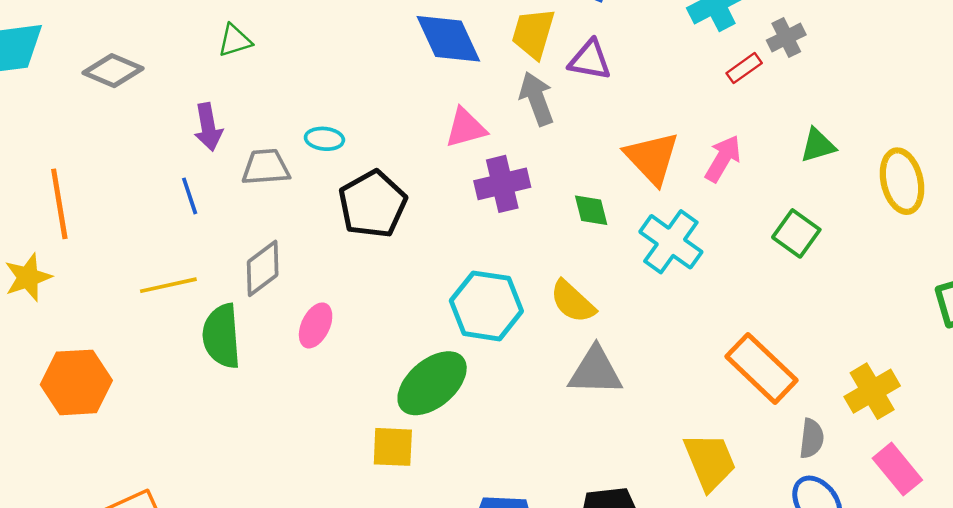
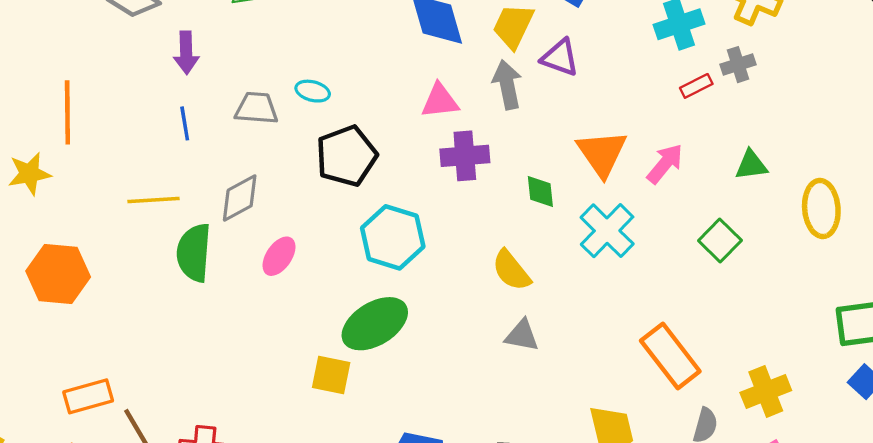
purple arrow: (208, 127) -> (186, 53), moved
cyan hexagon: (486, 306) -> (393, 237), moved
gray triangle: (595, 371) -> (522, 335), size x0.7

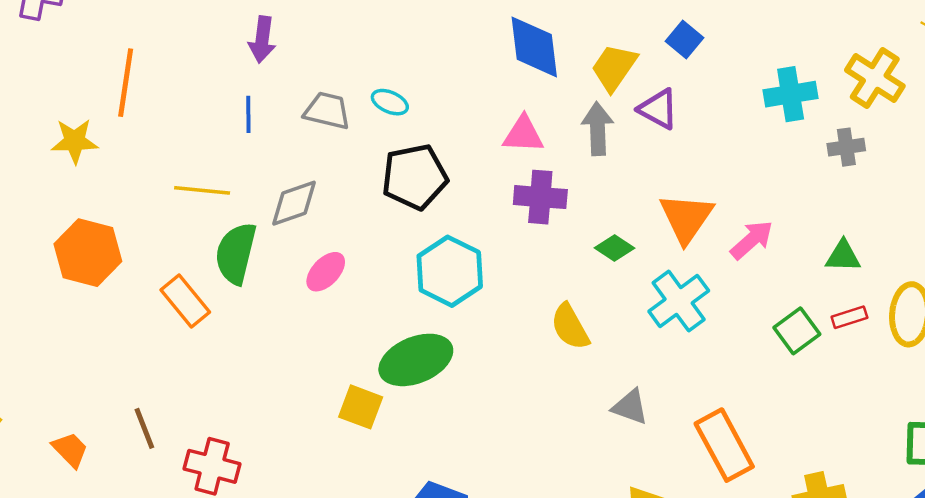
red rectangle: (696, 86) -> (849, 317), moved
green diamond: (540, 192) -> (614, 248), turned -60
gray triangle: (522, 335) -> (630, 407), moved
orange rectangle: (88, 396) -> (185, 301), moved, turned 57

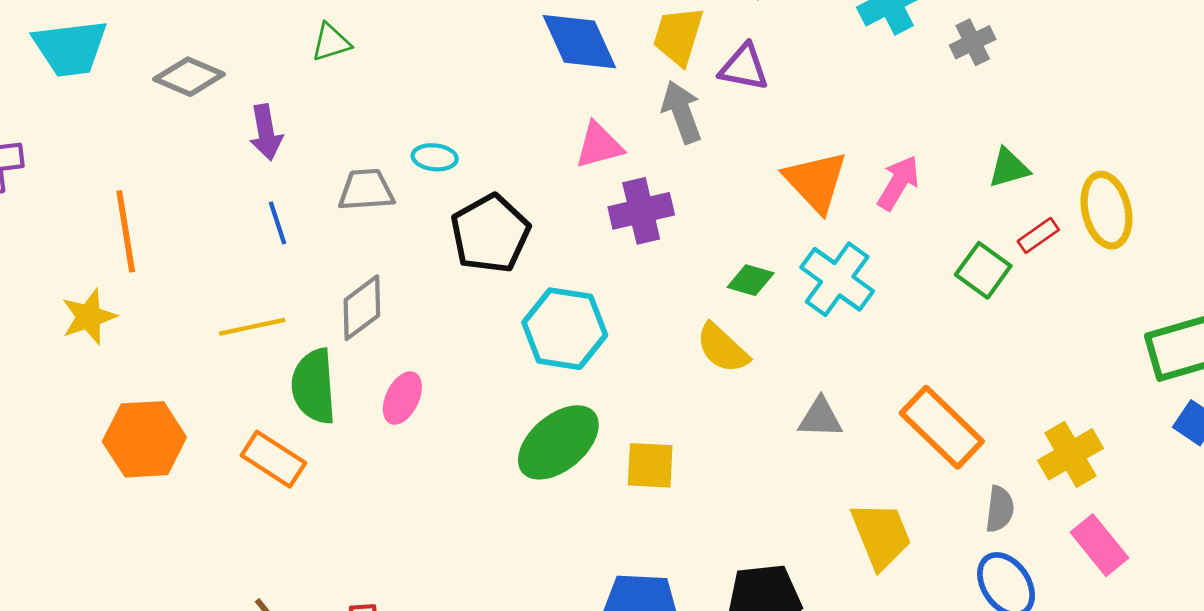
green diamond: (614, 248) -> (751, 280), moved
pink ellipse: (326, 272) -> (402, 398), moved
yellow square: (361, 407) -> (650, 465), moved

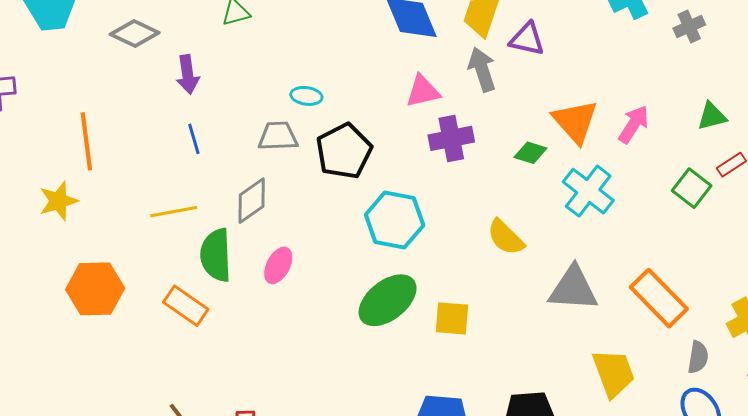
gray trapezoid: (366, 190) -> (278, 136), moved
green diamond: (751, 280) -> (530, 153), moved
gray triangle: (820, 418) -> (573, 289), size x1.6

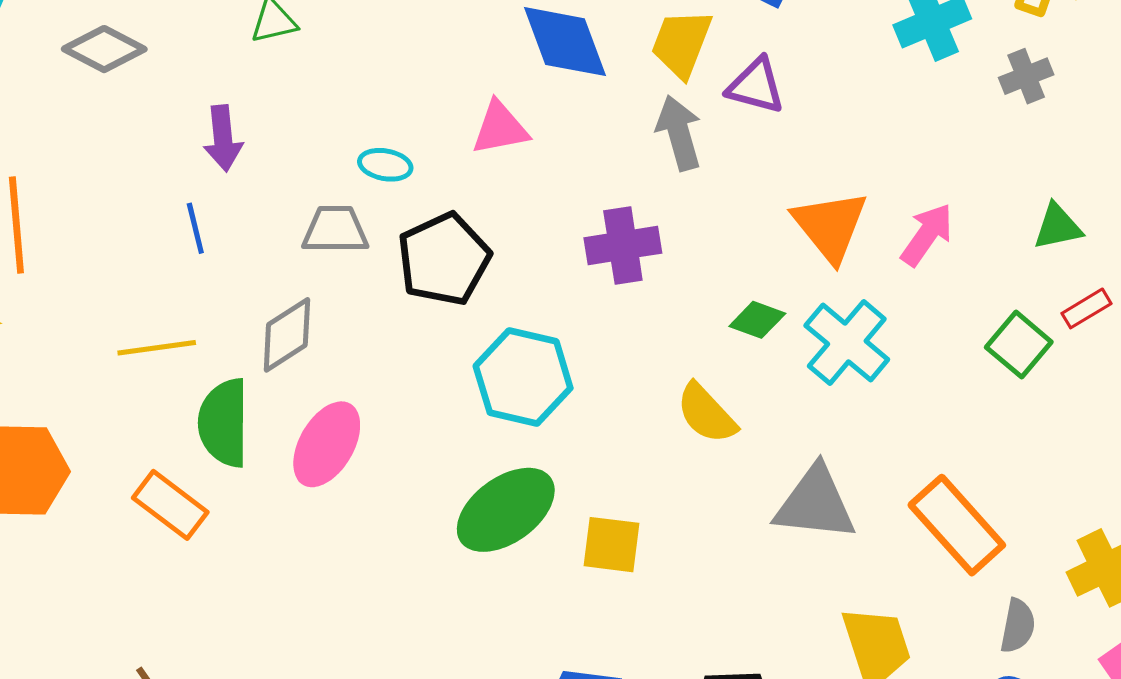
purple arrow: (188, 75) -> (223, 138), moved
pink triangle: (423, 91) -> (500, 128), moved
green diamond: (530, 153) -> (757, 320), moved
pink ellipse: (278, 265) -> (327, 444), size x1.4

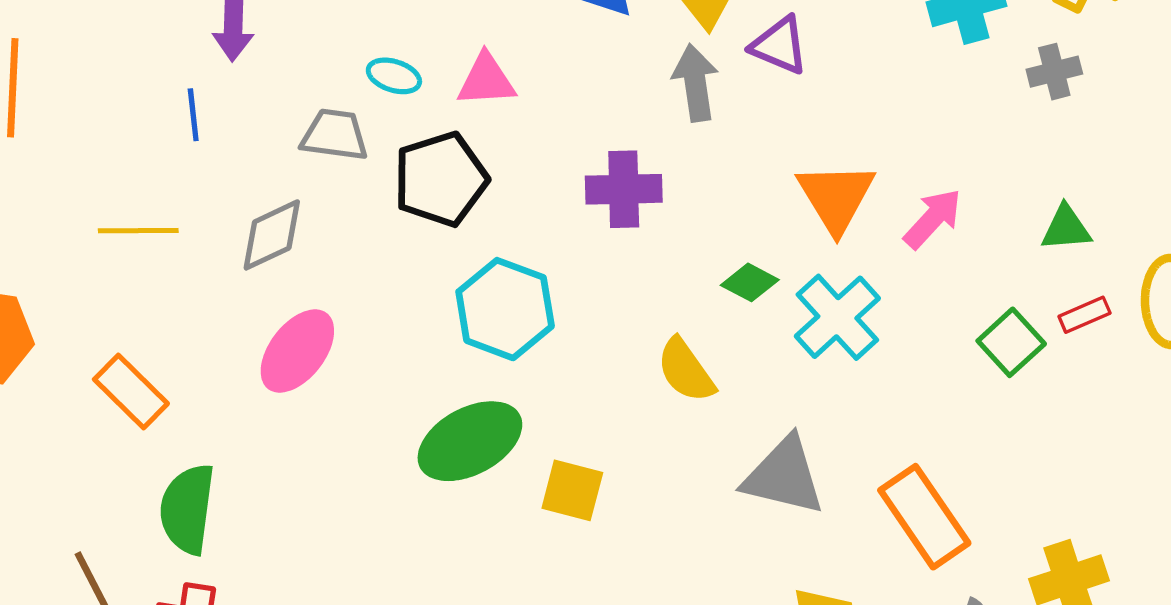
pink triangle: (500, 128) -> (486, 80), moved
green semicircle: (224, 423) -> (187, 509), moved

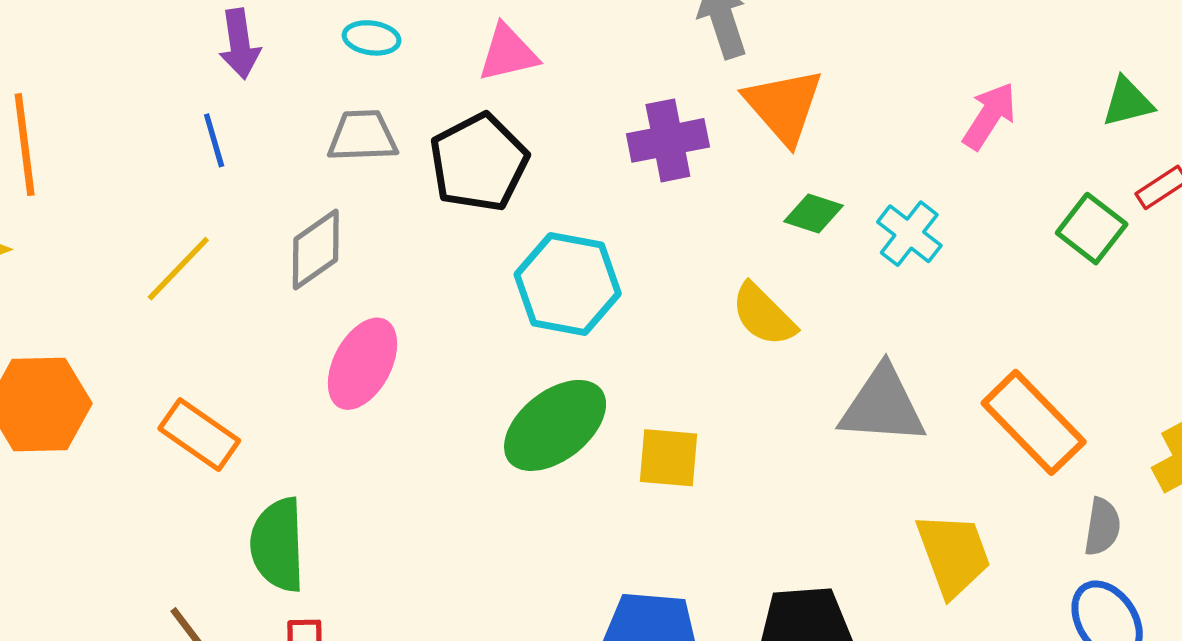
cyan ellipse: (394, 76) -> (372, 38), moved
orange triangle: (836, 197) -> (784, 106), moved
yellow line: (138, 231) -> (178, 269), turned -36
cyan cross: (837, 317) -> (909, 234), size x0.7

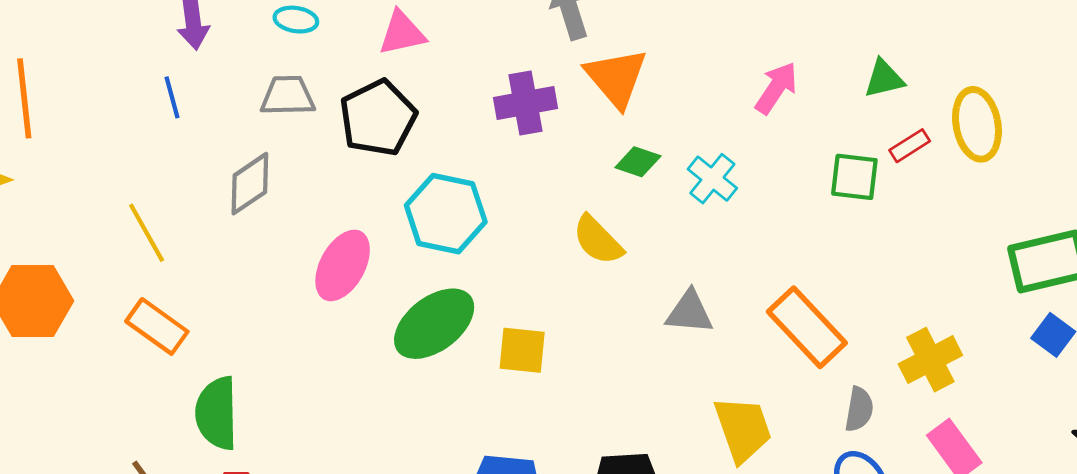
green square: (1092, 229) -> (854, 177), turned -32
yellow line: (178, 269) -> (147, 233), moved, turned -74
pink ellipse: (362, 364) -> (343, 265), moved
gray triangle: (883, 406) -> (689, 312), size x0.7

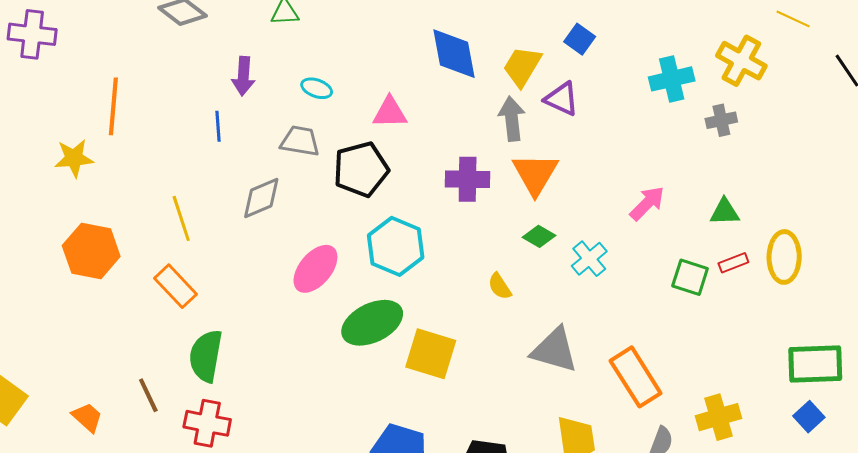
yellow semicircle: (598, 240) -> (500, 286), size x0.7
gray triangle: (689, 312) -> (555, 350), size x1.4
yellow square: (522, 350) -> (431, 354), size x1.4

